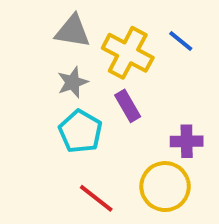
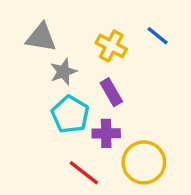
gray triangle: (73, 31) -> (41, 37), moved
yellow cross: (128, 53) -> (111, 46), size x0.7
purple cross: (187, 141) -> (106, 133), moved

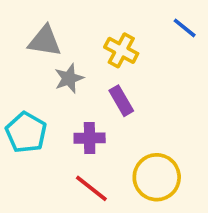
blue line: (158, 36) -> (185, 28), moved
cyan pentagon: (70, 114) -> (26, 132), moved
purple cross: (106, 133) -> (90, 138), moved

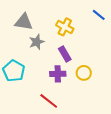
purple cross: (90, 138) -> (58, 74), moved
yellow circle: (157, 177) -> (84, 73), moved, size x0.6

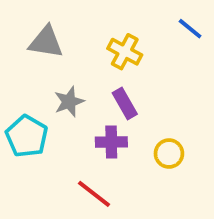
gray star: (37, 42) -> (69, 102), moved
yellow circle: (84, 73) -> (169, 154), moved

